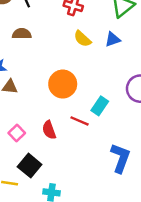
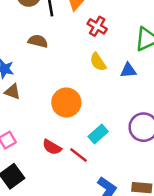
red line: (80, 121) -> (78, 155), moved
red semicircle: (49, 130) -> (52, 147), moved, turned -54

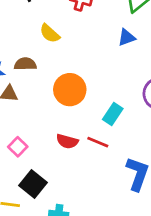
brown semicircle: (38, 41) -> (25, 64), moved
yellow semicircle: (98, 62) -> (50, 33), moved

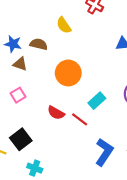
pink square: (18, 147) -> (18, 95), moved

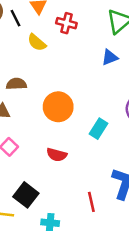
yellow semicircle: (64, 25) -> (37, 42), moved
red line: (80, 119) -> (91, 202), moved, turned 56

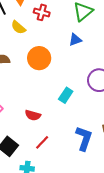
orange circle: (58, 107) -> (39, 58), moved
red line: (91, 202) -> (42, 142), moved, turned 56

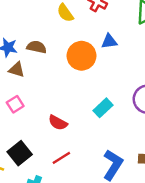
blue triangle: (75, 40) -> (109, 41), moved

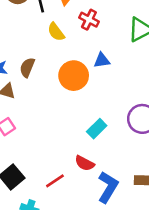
brown semicircle: (37, 47) -> (27, 67), turned -78
red semicircle: (58, 123) -> (85, 163), moved

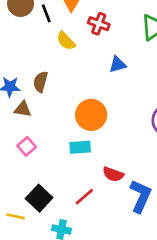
orange circle: (74, 76) -> (91, 115), moved
cyan rectangle: (97, 129) -> (80, 147), moved, turned 48

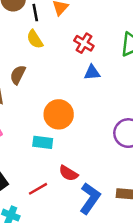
red cross: (99, 24) -> (84, 43), moved
yellow semicircle: (66, 41) -> (35, 39), moved

